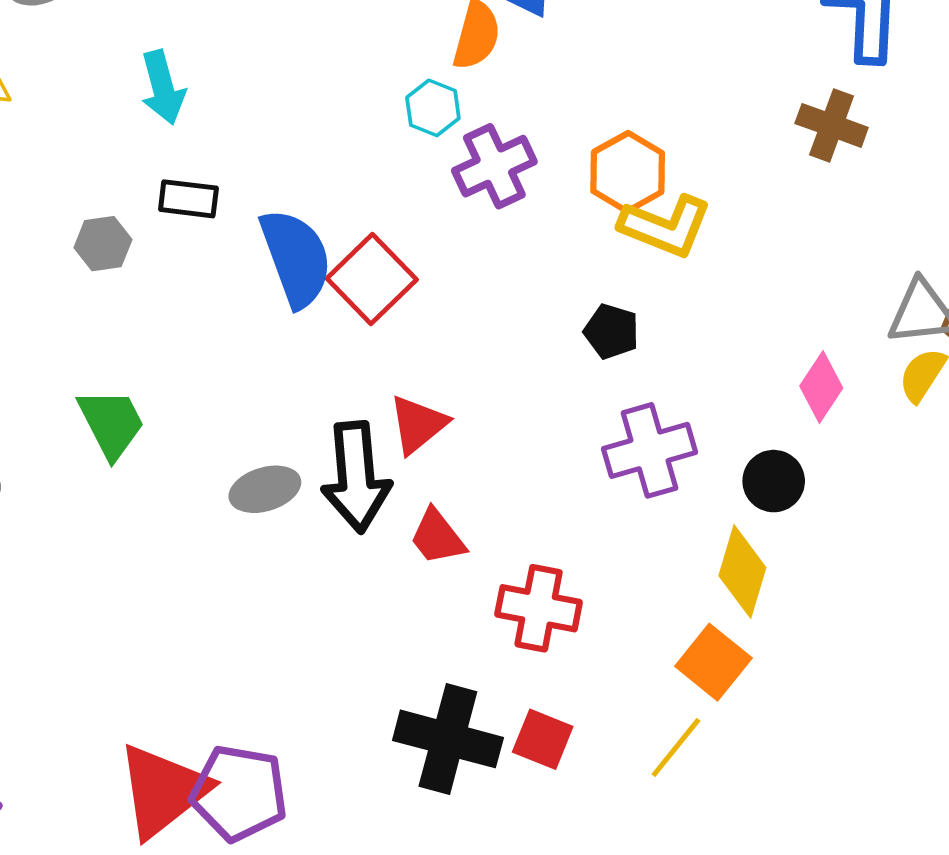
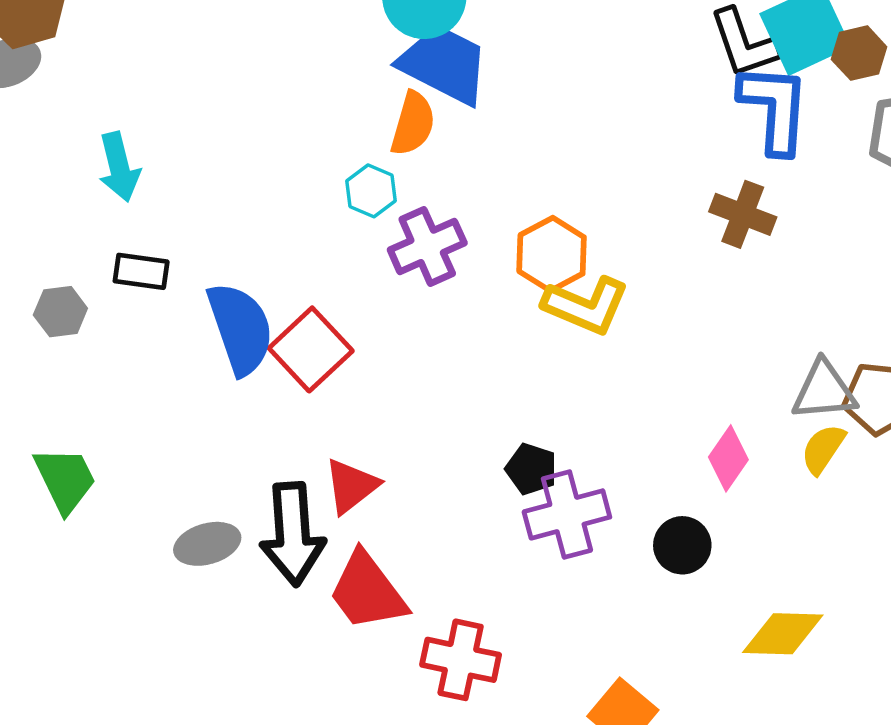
black pentagon: (611, 331) -> (531, 469), moved
red trapezoid: (437, 537) -> (367, 591), size x1.5
yellow diamond: (742, 572) -> (783, 634), moved, turned 74

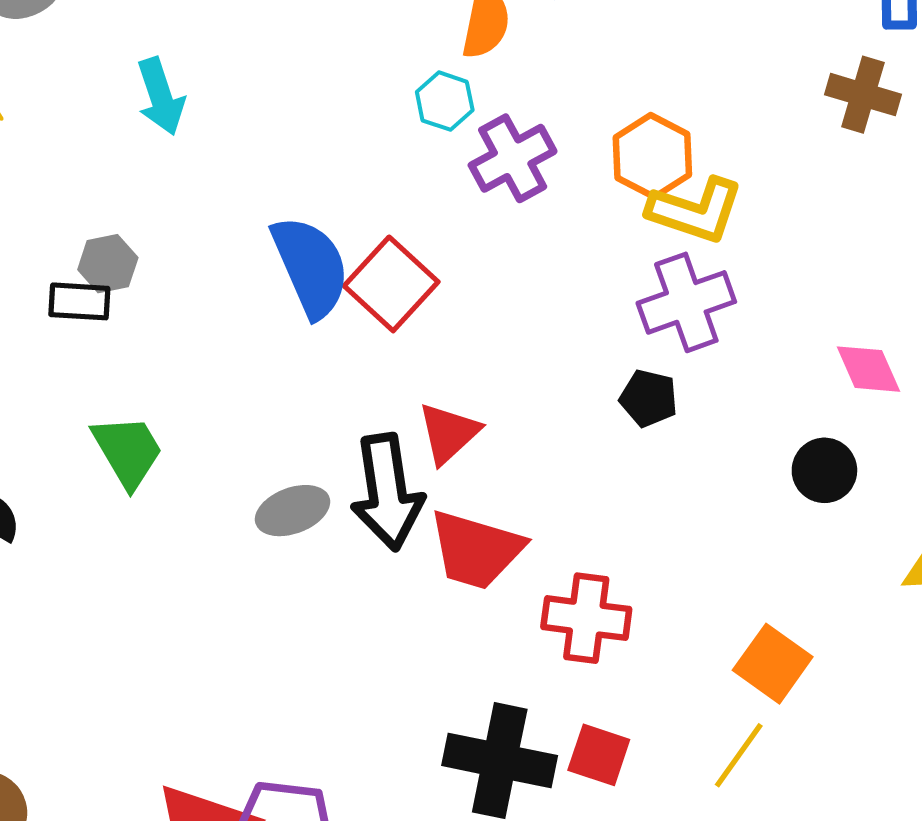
black rectangle: (141, 271) -> (79, 301), moved
pink diamond: (728, 458) -> (868, 369), turned -54
purple cross: (567, 514) -> (686, 302), moved
red trapezoid: (367, 591) -> (476, 550), turned -32

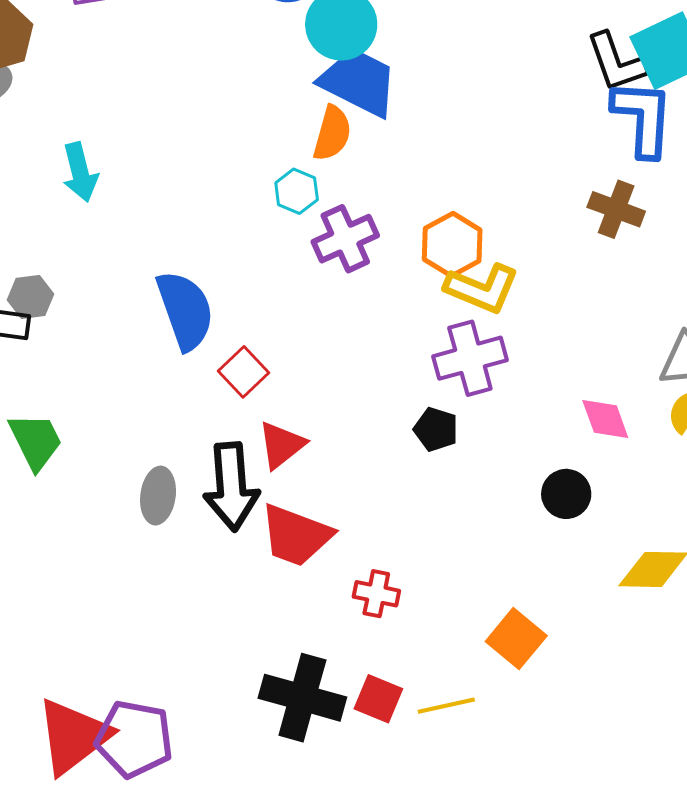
red square: (391, 284) -> (243, 372), moved, size x0.7
gray ellipse: (293, 511) -> (158, 496), turned -66
red cross: (586, 618) -> (376, 594), size x0.7
yellow line: (739, 755) -> (446, 706), moved, turned 38

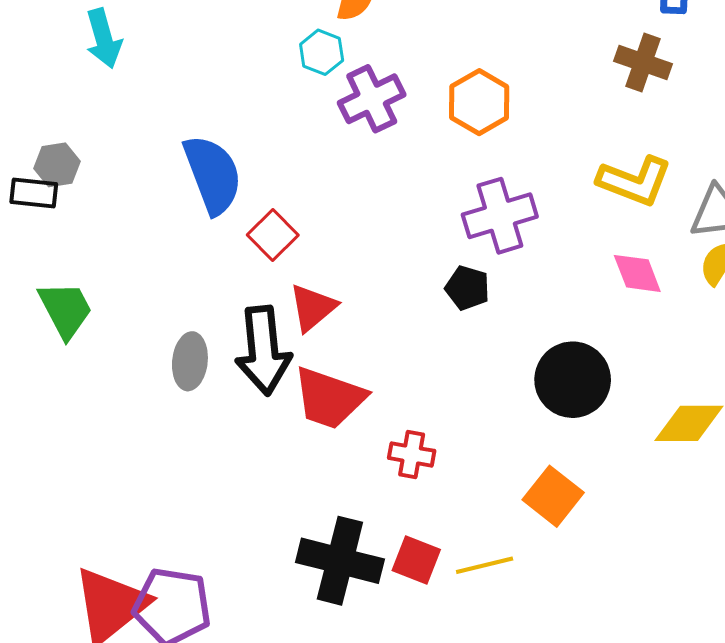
yellow L-shape: (482, 289) -> (635, 181), moved
black circle: (566, 494) -> (573, 380), moved, size x1.5

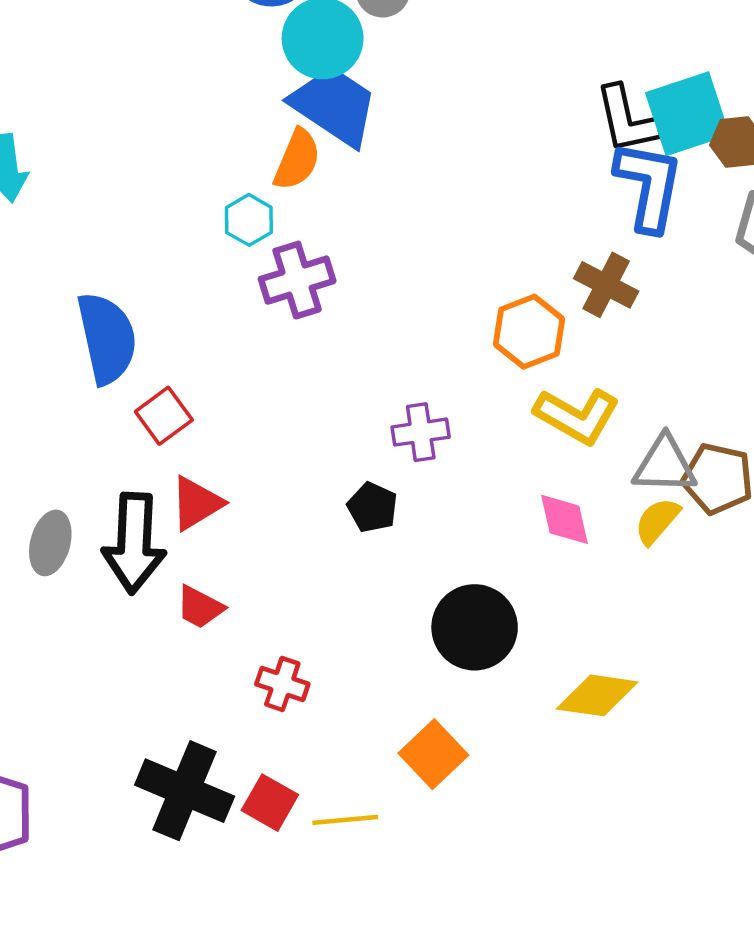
orange hexagon: (479, 102) -> (529, 332), moved
purple cross: (500, 216) -> (421, 432), size x0.7
red trapezoid: (329, 398) -> (200, 607), size x0.6

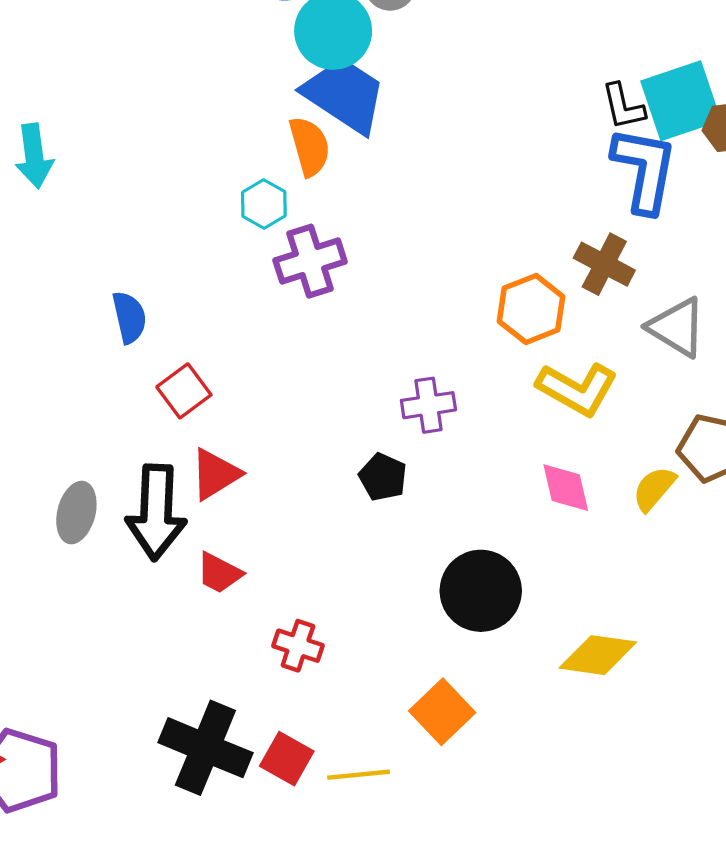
black L-shape: (627, 119) -> (623, 106), size x0.7
orange semicircle: (297, 160) -> (310, 146), turned -38
blue semicircle: (107, 338) -> (129, 317), size x0.6
gray triangle: (665, 465) -> (677, 327), moved, turned 30

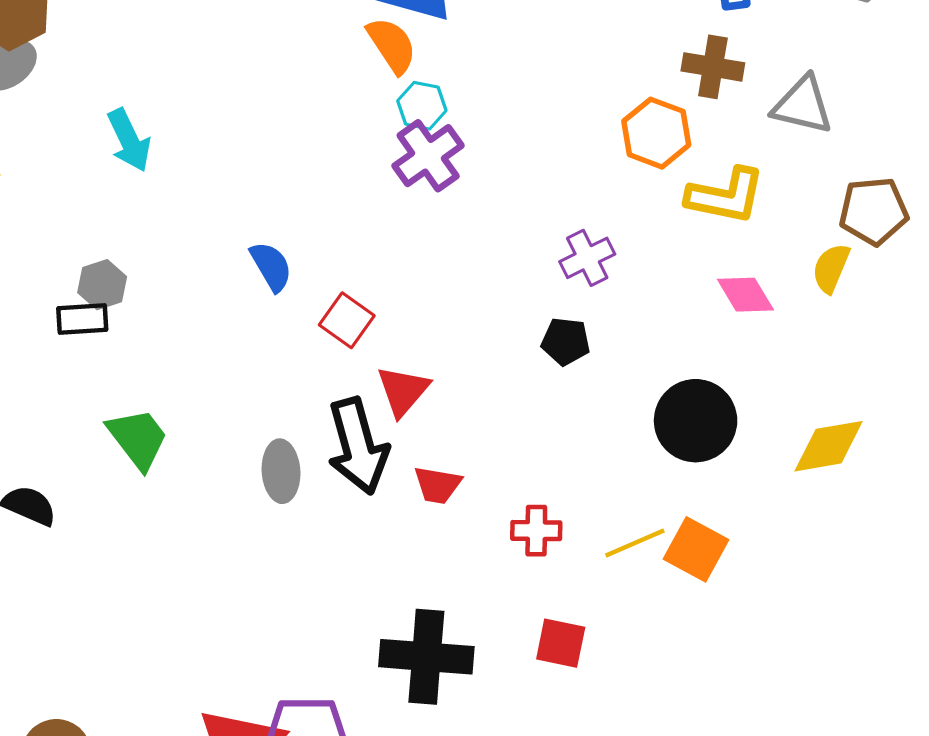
cyan hexagon: (264, 204) -> (422, 106), moved
black cross: (205, 748) -> (426, 657), moved
yellow line: (359, 775) -> (635, 543), moved

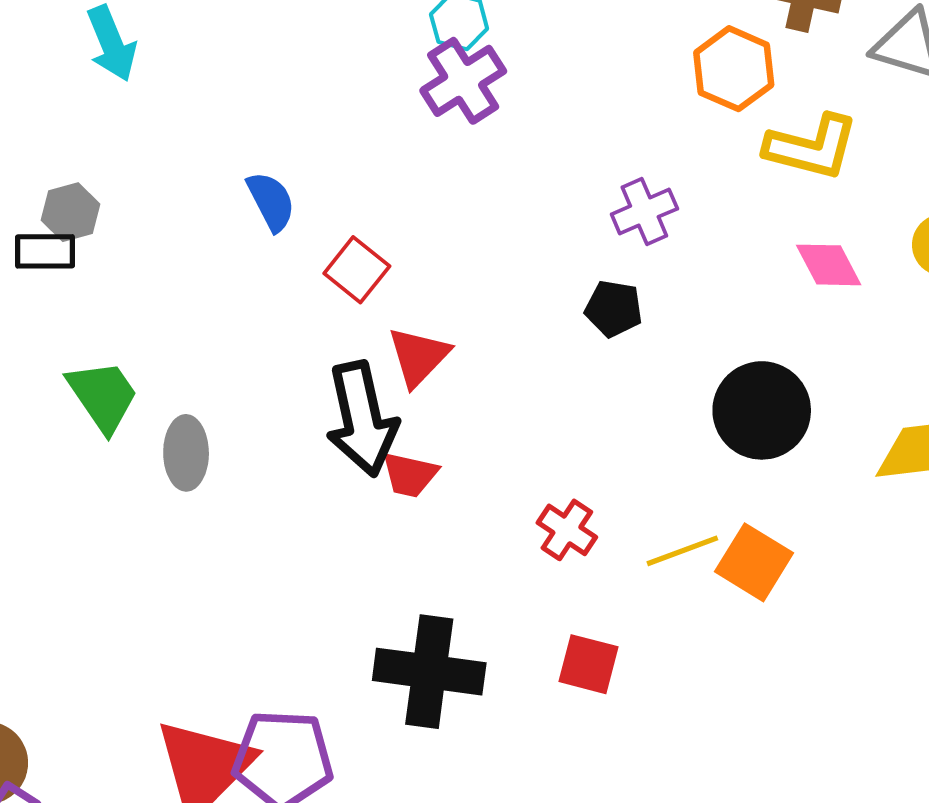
gray ellipse: (281, 471) -> (186, 453), moved
red trapezoid: (438, 485) -> (410, 475), moved
red cross: (536, 531) -> (567, 530), turned 30

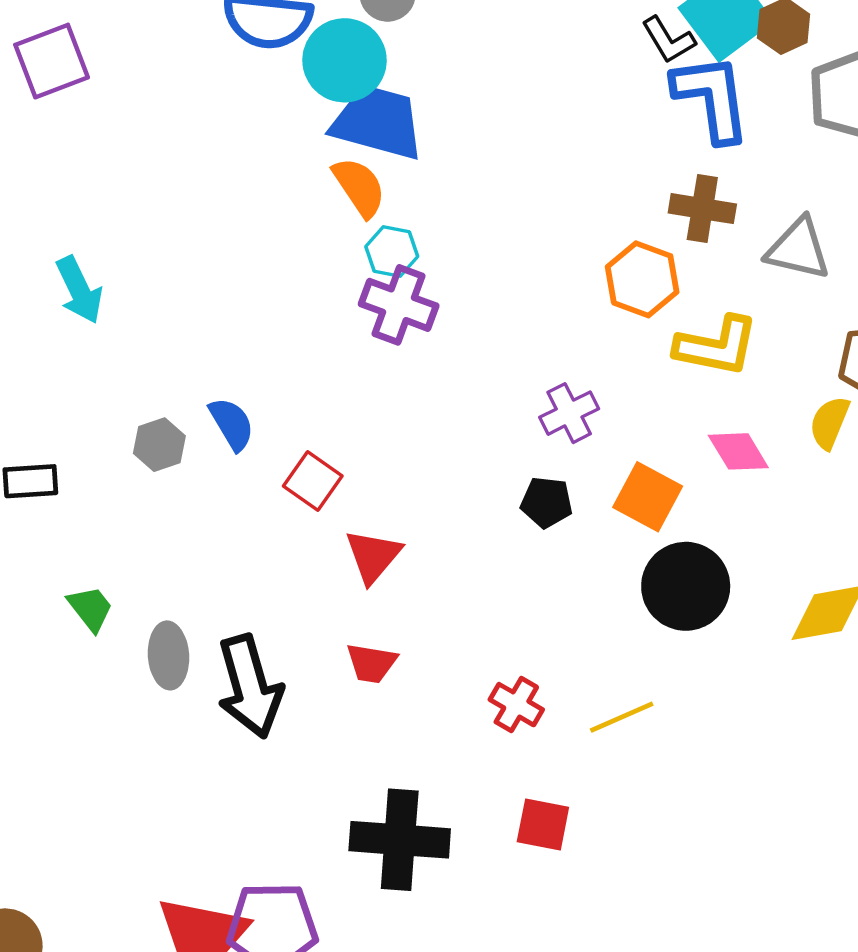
purple cross: (463, 81) -> (399, 305), turned -34
gray hexagon: (71, 212) -> (159, 445), moved
green trapezoid: (103, 396) -> (90, 608), size x0.7
black arrow: (362, 419) -> (250, 686), moved
orange square: (754, 562) -> (648, 497), moved

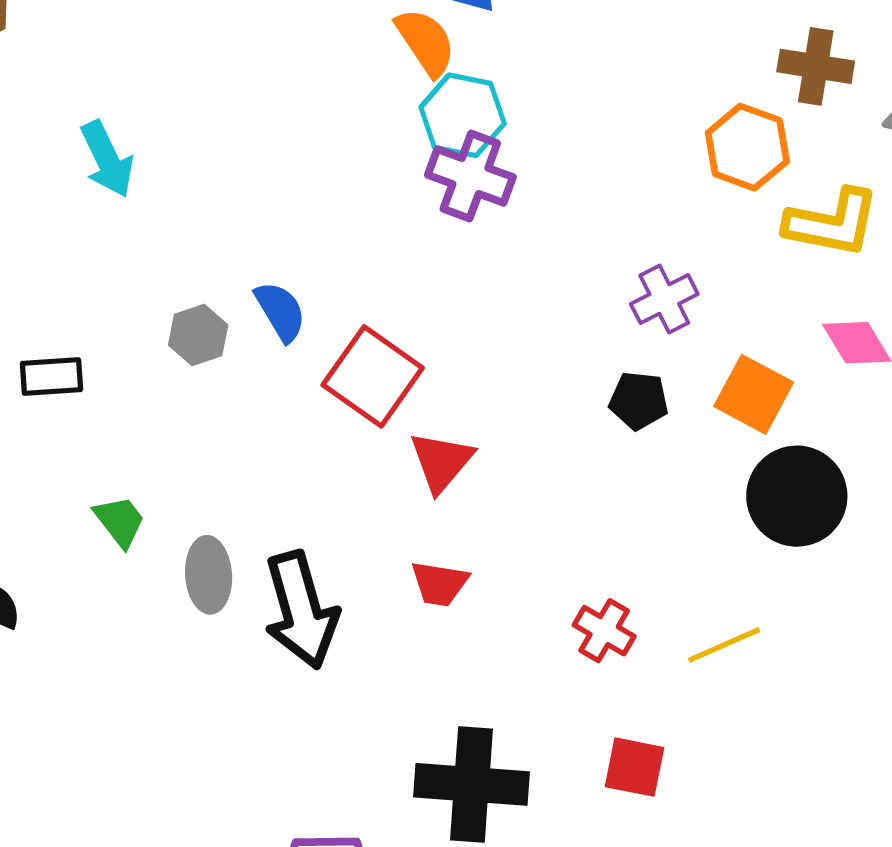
cyan hexagon: (392, 251) -> (463, 115), size x1.4
red square: (313, 481) -> (373, 376), size x1.5

